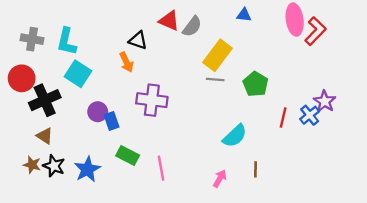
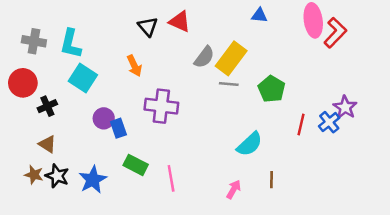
gray semicircle: (192, 26) -> (204, 57), moved
black triangle: (138, 40) -> (148, 26), moved, turned 30
black cross: (45, 100) -> (47, 106), size x0.6

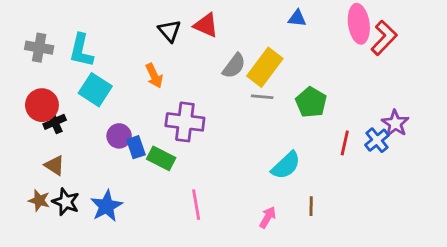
red circle: (23, 83) -> (42, 105), moved
green rectangle: (136, 165) -> (161, 158), moved

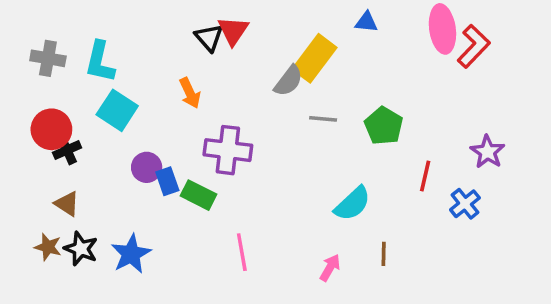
red triangle: (206, 25) -> (233, 31), moved, turned 40
yellow rectangle: (265, 67) -> (314, 58), moved
blue cross: (377, 140) -> (465, 204), moved

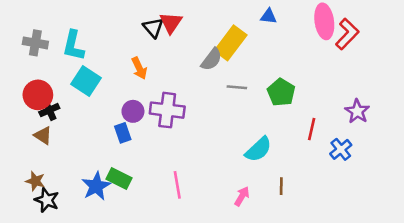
purple circle: (147, 167) -> (133, 111), moved
green rectangle: (199, 195) -> (119, 179), moved
brown triangle: (67, 204) -> (43, 135), moved
black star: (81, 249) -> (47, 200), moved

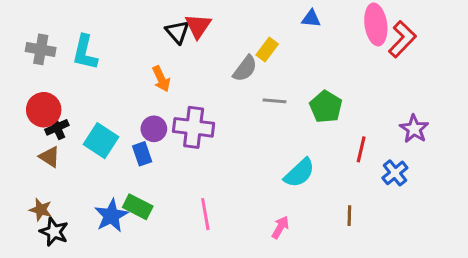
yellow rectangle: (231, 43) -> (267, 49), size x0.6
cyan square: (86, 81) -> (101, 141), moved
brown line: (281, 186) -> (349, 216), moved

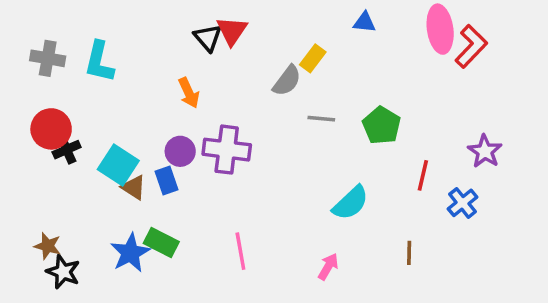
brown triangle: (50, 157) -> (134, 187), moved

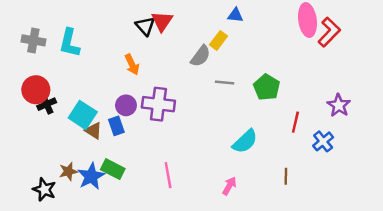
blue triangle: (364, 22) -> (235, 15), moved
brown star: (48, 246) -> (68, 171), moved, turned -30

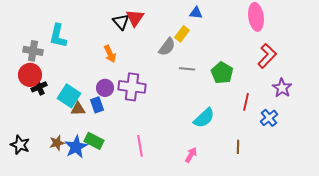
red L-shape: (329, 32) -> (267, 56), moved
gray cross: (33, 40) -> (33, 51), moved
brown triangle: (94, 131) -> (78, 109), turned -35
black star: (44, 189) -> (20, 145), moved

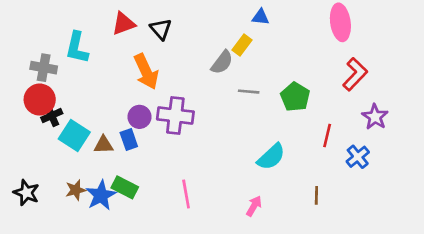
red triangle: (135, 18) -> (124, 24), moved, turned 36
orange arrow: (110, 54) -> (146, 72), size x1.5
cyan square: (69, 96) -> (74, 135), moved

